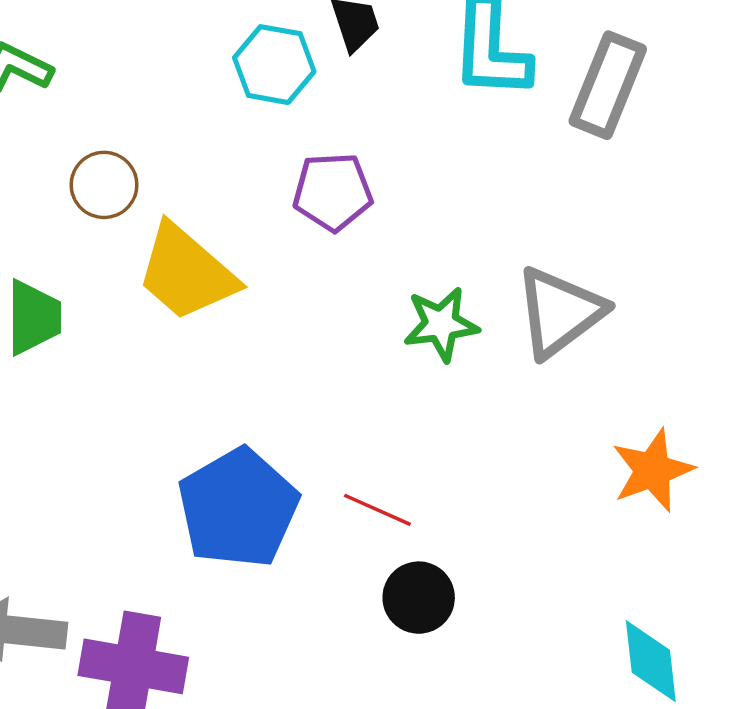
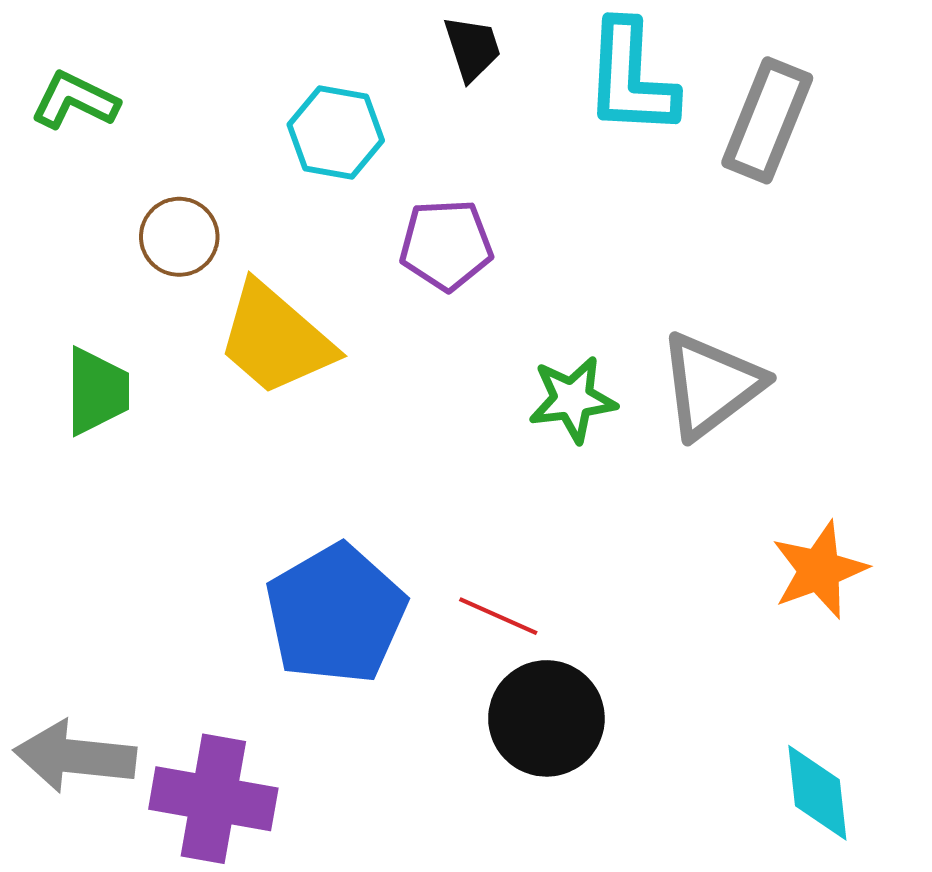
cyan hexagon: (274, 65) -> (336, 132), moved
black circle: (419, 598) -> (546, 718), size x1.4

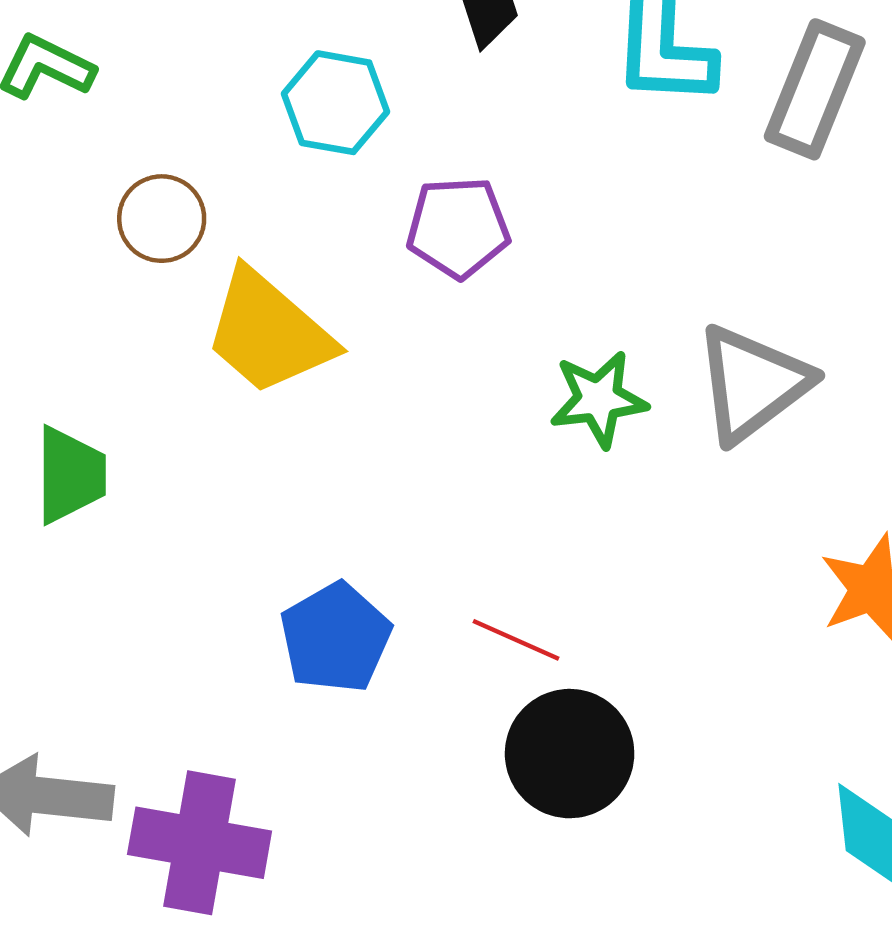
green trapezoid: (97, 391) -> (70, 475), moved
blue pentagon: (336, 614) -> (336, 638), size x0.7

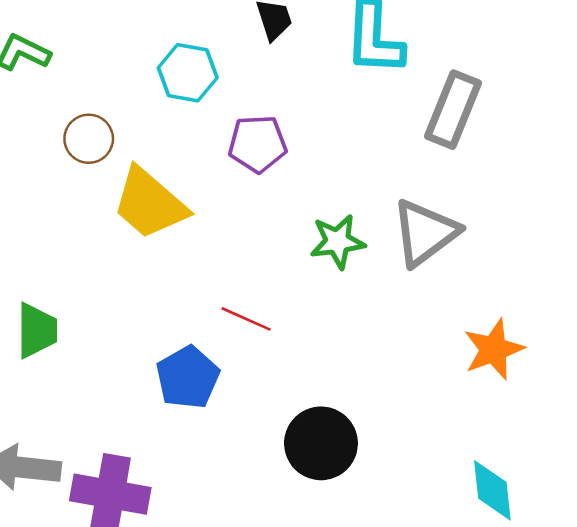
gray rectangle: (815, 89) -> (453, 110), moved
green trapezoid: (70, 475) -> (37, 330), moved
red line: (516, 640) -> (246, 319), moved

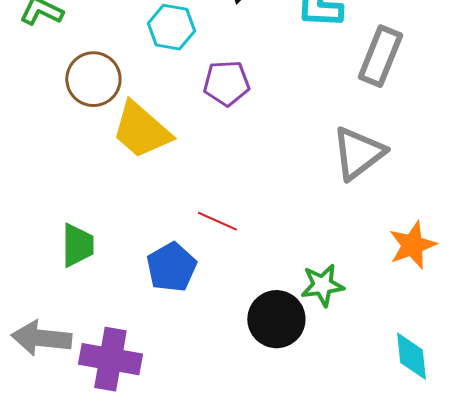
brown circle: (89, 139) -> (93, 79), size x1.4
green star: (337, 242) -> (322, 285), moved
green trapezoid: (37, 330) -> (77, 245), moved

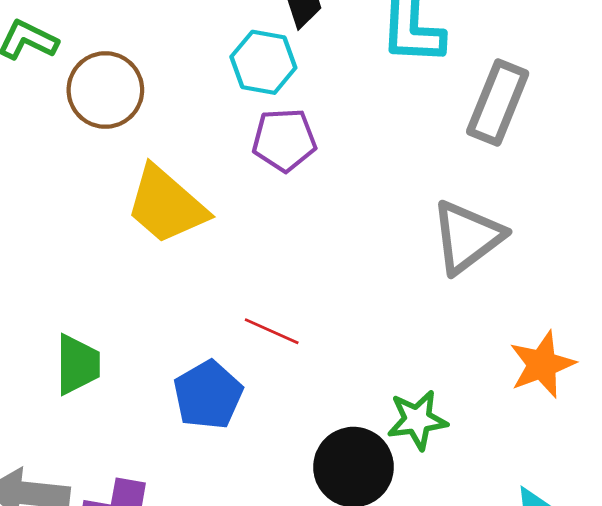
cyan hexagon: (171, 27) -> (263, 62), moved
brown circle: (93, 79) -> (105, 90), moved

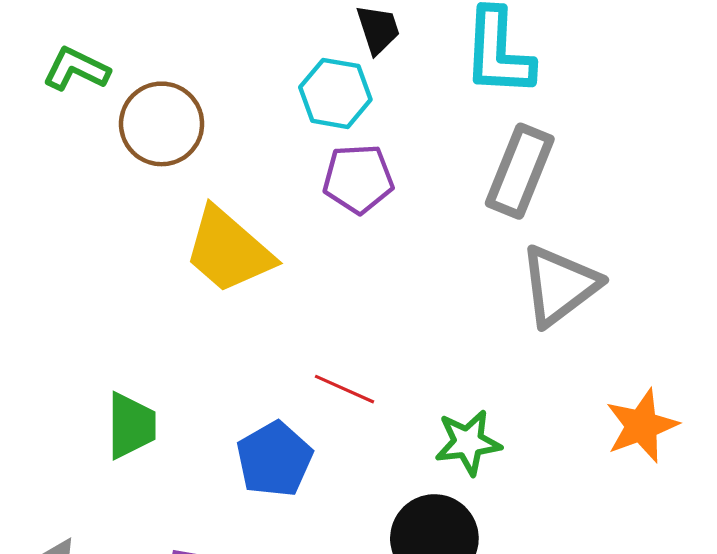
gray rectangle: (498, 102) -> (520, 171), moved
green star: (417, 420) -> (468, 442), moved

